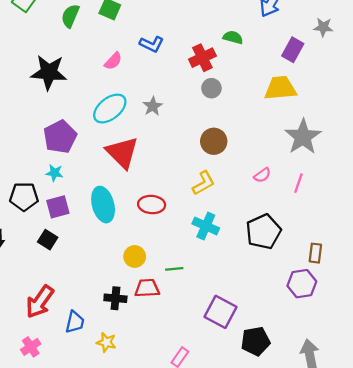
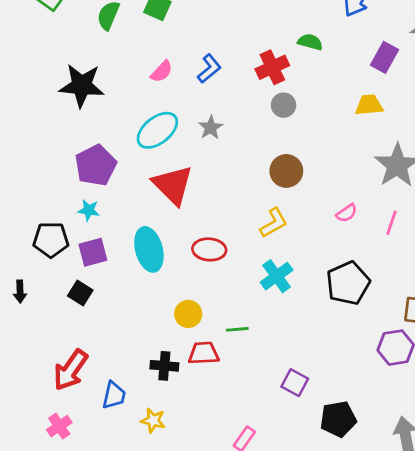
blue L-shape: (152, 44) -> (209, 69), moved, turned -65
yellow trapezoid: (280, 88) -> (369, 105), size x0.7
cyan cross: (206, 226) -> (277, 276), turned 30
purple square: (220, 312) -> (295, 383), size x0.7

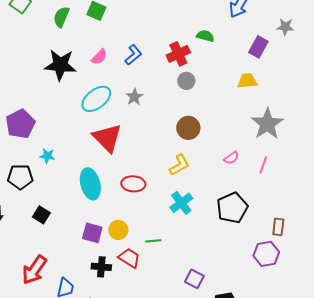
black star: (82, 85) -> (60, 65), moved
purple pentagon: (96, 165) -> (20, 124), moved
purple square: (93, 252) -> (92, 233), moved, turned 30
red trapezoid: (204, 353) -> (129, 258), turned 35

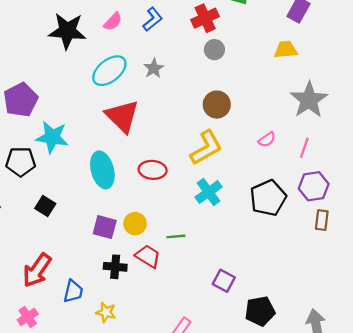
cyan star: (47, 156) -> (52, 137), size x1.8
yellow L-shape: (179, 165) -> (206, 148), size x1.4
purple hexagon: (266, 254) -> (314, 186), moved

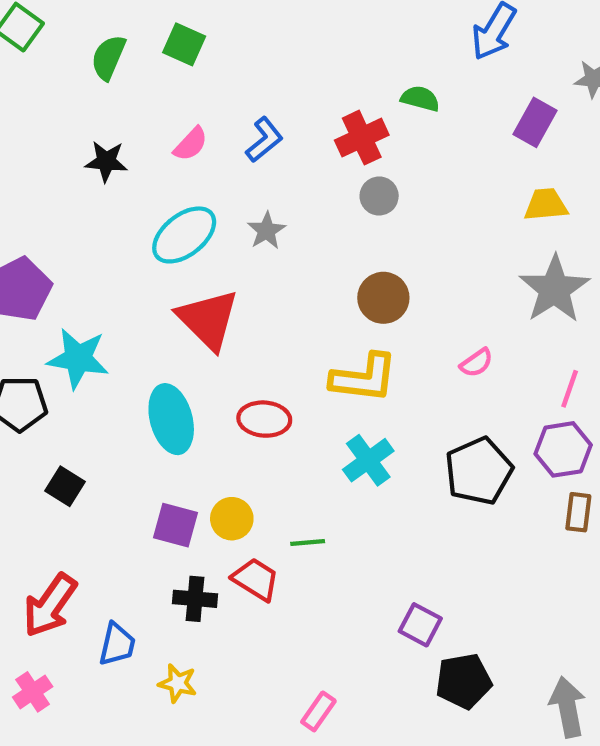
black star: (67, 31) -> (106, 161), size x0.6
yellow trapezoid: (286, 50) -> (546, 205), moved
yellow L-shape: (206, 148) -> (364, 378), turned 36
pink line: (304, 148) -> (570, 389), moved
purple square: (224, 281) -> (420, 625), moved

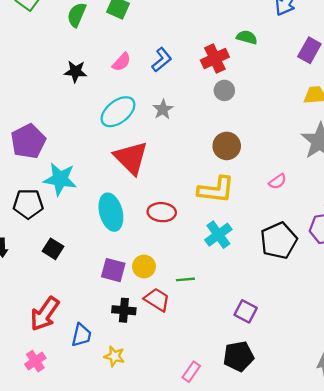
purple square: (420, 625) -> (246, 311), moved
black pentagon: (464, 681) -> (239, 356), moved

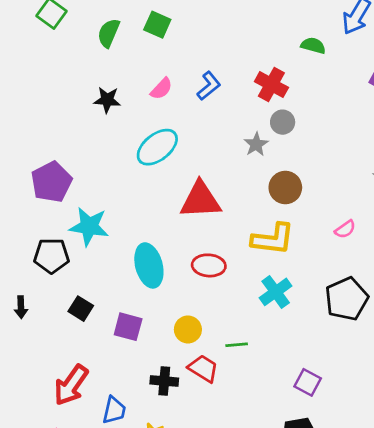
green semicircle: (247, 37) -> (313, 46), moved
red cross: (215, 59) -> (271, 84), turned -36
gray star: (163, 109) -> (256, 144), moved
red triangle: (131, 158) -> (200, 200), moved, turned -48
purple square: (113, 270) -> (128, 327), moved

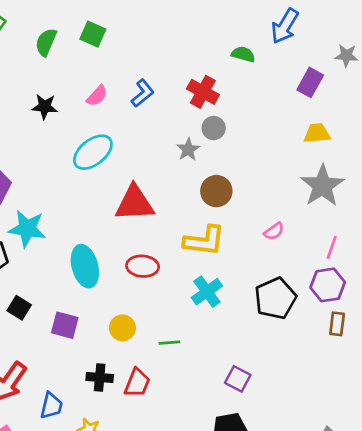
red trapezoid: (203, 368) -> (137, 383), moved, turned 80

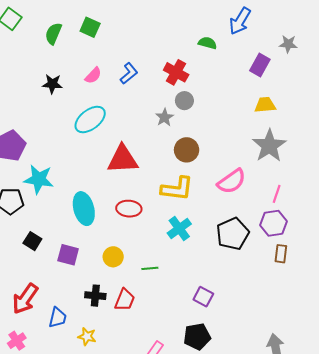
pink semicircle: (274, 231) -> (232, 181), size x1.8

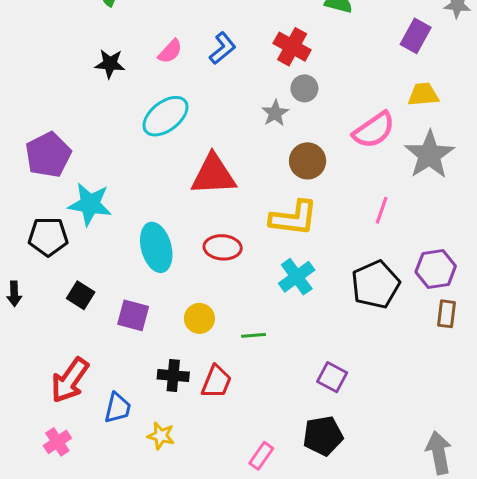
pink semicircle: (232, 181) -> (374, 130), moved
pink line: (277, 194) -> (382, 210), moved

